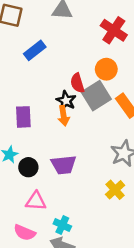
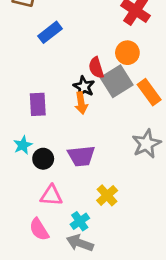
yellow cross: (115, 190) -> (107, 195), moved
cyan cross: (62, 225) -> (80, 221), turned 30
pink semicircle: (25, 233) -> (39, 229), turned 35

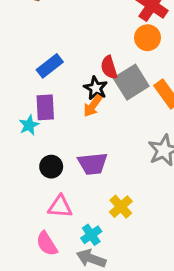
blue rectangle: (50, 32) -> (50, 66), moved
orange circle: (127, 53) -> (147, 38), moved
orange arrow: (81, 103) -> (93, 106), turned 45
cyan star: (23, 145) -> (29, 125), moved

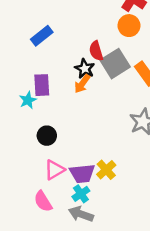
blue rectangle: (50, 66) -> (42, 36), moved
purple trapezoid: (93, 164) -> (82, 174), moved
pink triangle: (60, 207) -> (54, 170), turned -35

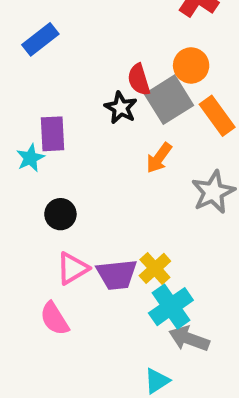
orange circle: (129, 26) -> (191, 65), moved
blue rectangle: (42, 36) -> (40, 39), moved
orange arrow: (82, 84) -> (159, 158), moved
cyan cross: (81, 194) -> (171, 307), moved, size x1.5
gray arrow: (81, 214) -> (189, 339), moved

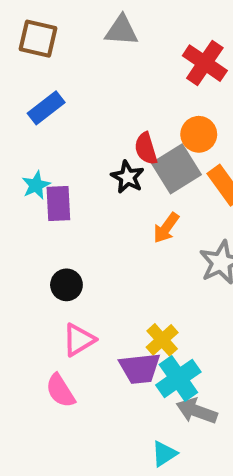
cyan star: (30, 158) -> (36, 185), moved
purple trapezoid: (117, 274) -> (140, 368), moved

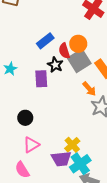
blue rectangle: (46, 108) -> (45, 41), moved
orange circle: (199, 134) -> (78, 44), moved
purple rectangle: (58, 203) -> (41, 79), moved
orange arrow: (166, 228) -> (89, 89), moved, turned -77

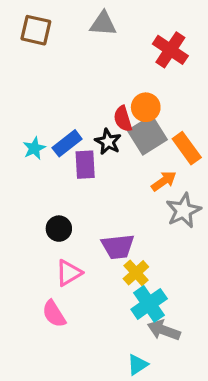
blue rectangle: (45, 41) -> (67, 143), moved
orange arrow: (89, 89) -> (164, 181), turned -84
purple trapezoid: (61, 159) -> (118, 247), moved

